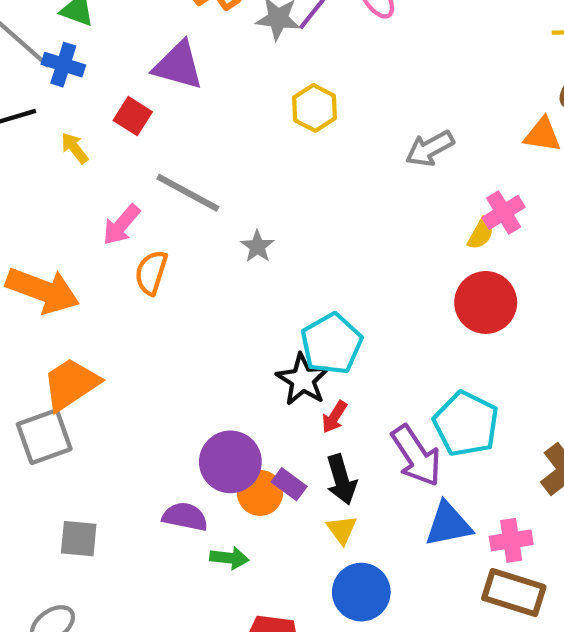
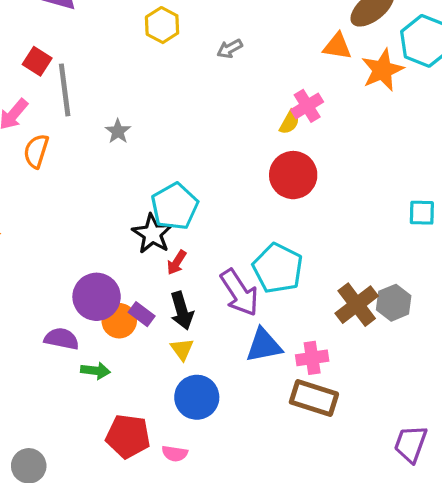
red square: (133, 116) -> (37, 61), moved
gray arrow: (430, 148) -> (230, 49), moved, size x0.7
gray line: (188, 193) -> (65, 90), turned 54

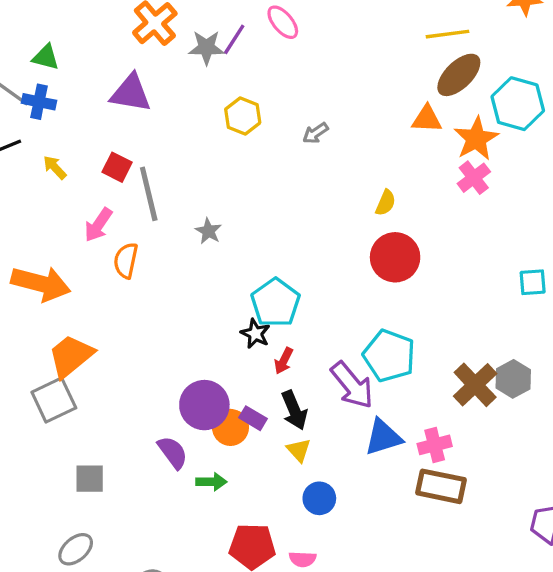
pink cross: (307, 106) -> (474, 178), moved
black star: (152, 234) -> (255, 334), size x0.7
purple semicircle: (62, 339) -> (173, 452), turned 48
blue circle: (197, 397) -> (319, 498), size x0.7

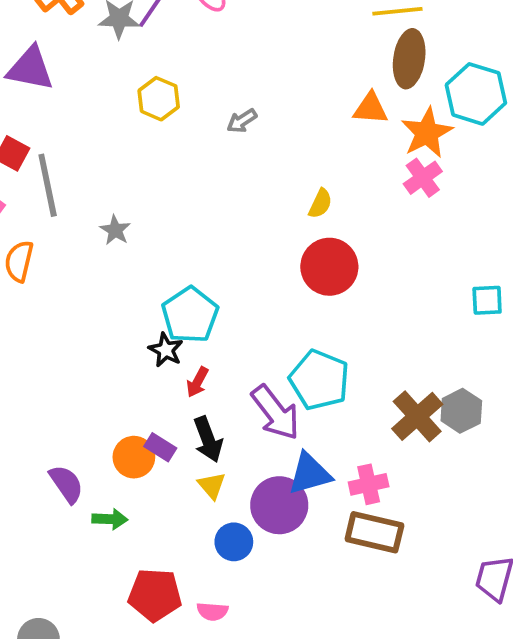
brown ellipse: (459, 75) -> (409, 59), turned -39
purple circle: (204, 405) -> (279, 505), moved

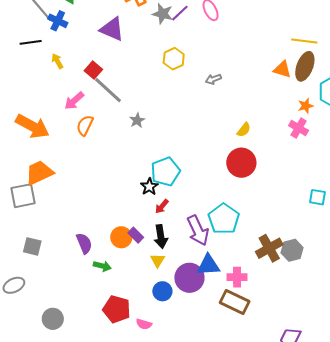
orange triangle: (371, 108) -> (282, 69), moved
orange star: (427, 133) -> (306, 106), size x0.6
pink cross: (423, 178) -> (299, 128), turned -36
gray line: (48, 185) -> (108, 90), turned -48

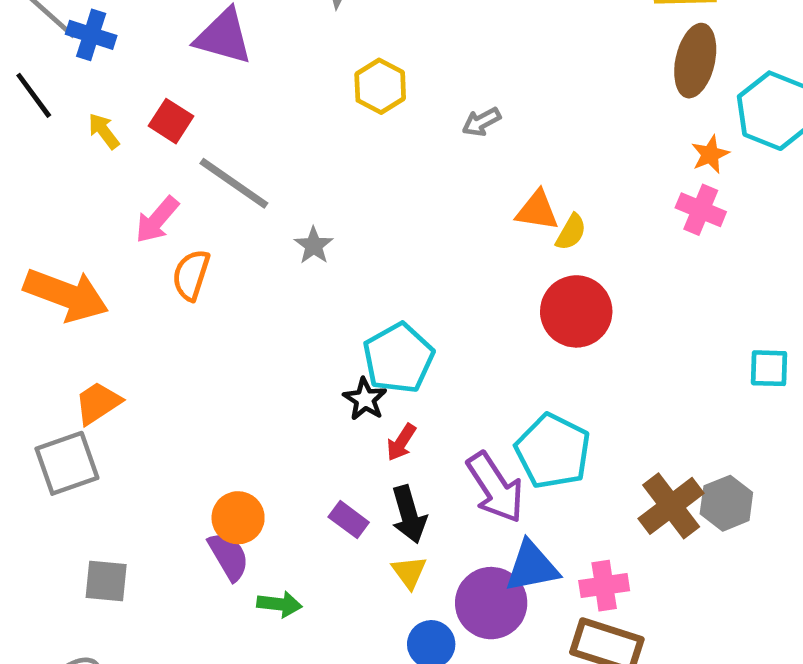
black line: (31, 42) -> (34, 95), turned 70
orange triangle: (282, 69) -> (537, 211), moved
red square: (93, 70) -> (171, 121), moved
orange trapezoid: (39, 173) -> (98, 403), size x0.7
orange circle: (121, 237) -> (238, 518), moved

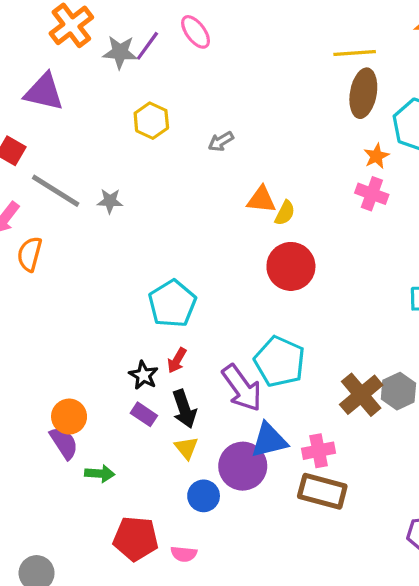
gray star: (314, 245) -> (110, 201), moved, turned -30
black star: (365, 399) -> (143, 375), moved

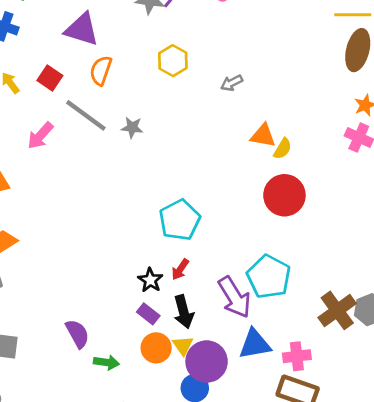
orange semicircle: (30, 254) -> (101, 71), moved
orange circle: (69, 417) -> (156, 348), moved
purple circle: (243, 466) -> (207, 362), moved

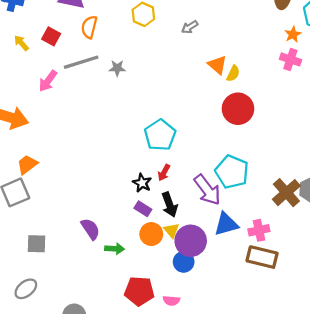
gray line: (86, 115) -> (81, 62), turned -48
orange triangle: (263, 136) -> (217, 65), turned 36

